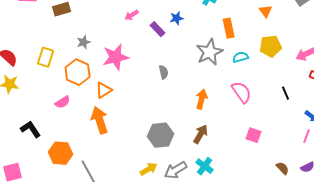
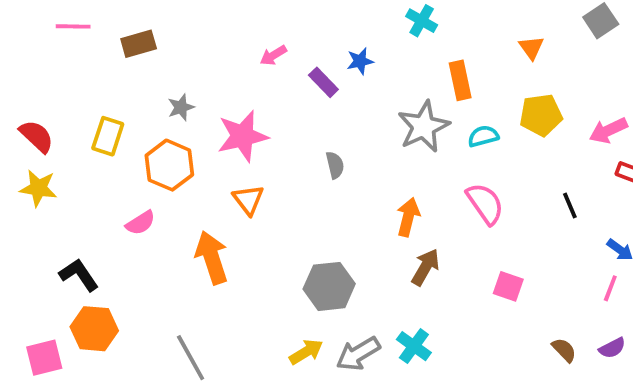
orange triangle: (104, 90) -> (248, 200), moved, turned -36
brown arrow: (201, 134) -> (425, 267), moved
orange hexagon: (61, 153) -> (94, 329), moved

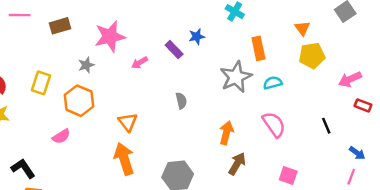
pink arrow: (273, 55) -> (140, 63), moved
yellow pentagon: (541, 115) -> (312, 56), moved
pink star: (243, 136) -> (110, 37), moved
orange arrow: (212, 257) -> (124, 159), moved

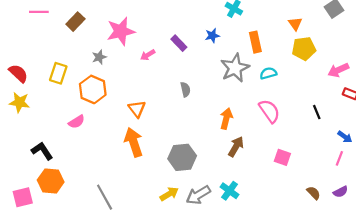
brown rectangle: (60, 26) -> (75, 22), turned -30
blue star: (197, 37) -> (212, 36), moved

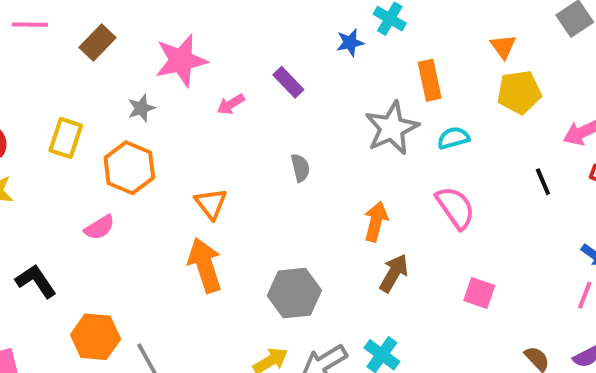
blue star: (212, 36) -> (350, 43), moved
black line: (317, 112) -> (543, 182), moved
orange hexagon: (51, 181) -> (96, 337), moved

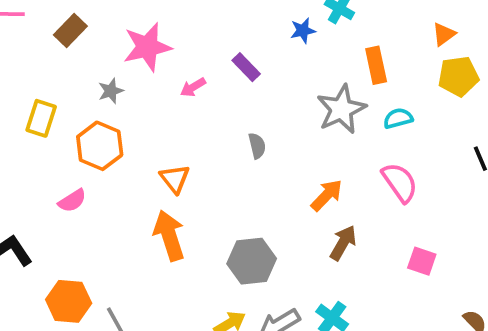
orange triangle: (503, 46) -> (444, 34), turned 30
orange arrow: (376, 221) -> (327, 195), turned 30

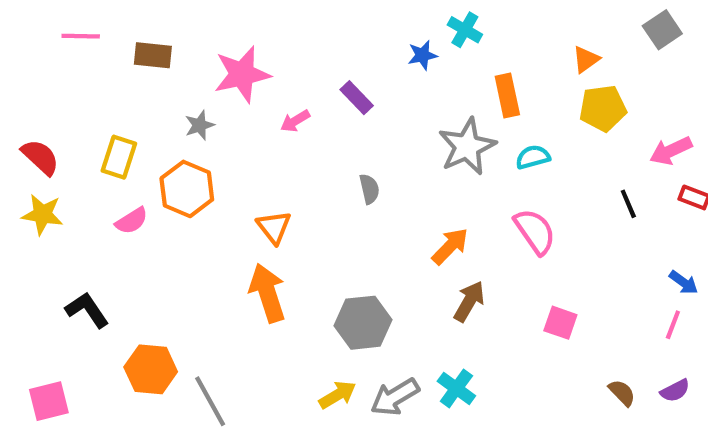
brown rectangle: (70, 31) -> (153, 55), turned 52
pink semicircle: (72, 201) -> (132, 221), moved

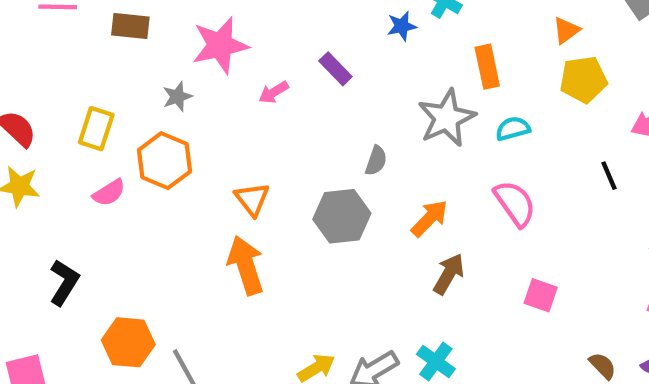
gray semicircle: (369, 189) -> (376, 161), moved, turned 32
black L-shape: (87, 310) -> (64, 282), turned 66
gray hexagon: (363, 323) -> (342, 216), moved

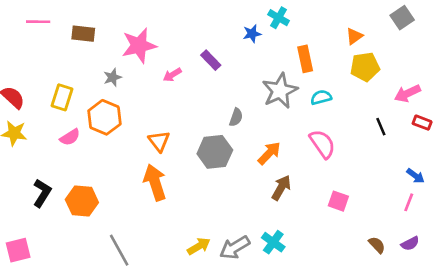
orange hexagon: (128, 342) -> (82, 201), moved

